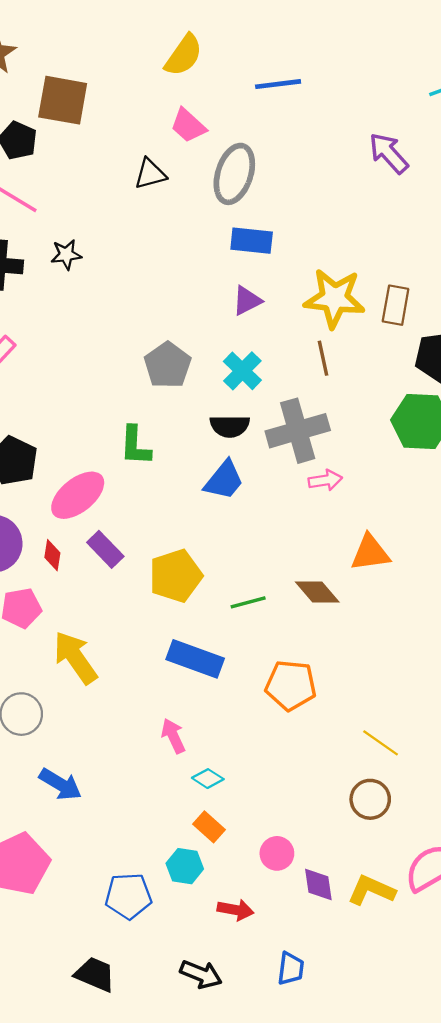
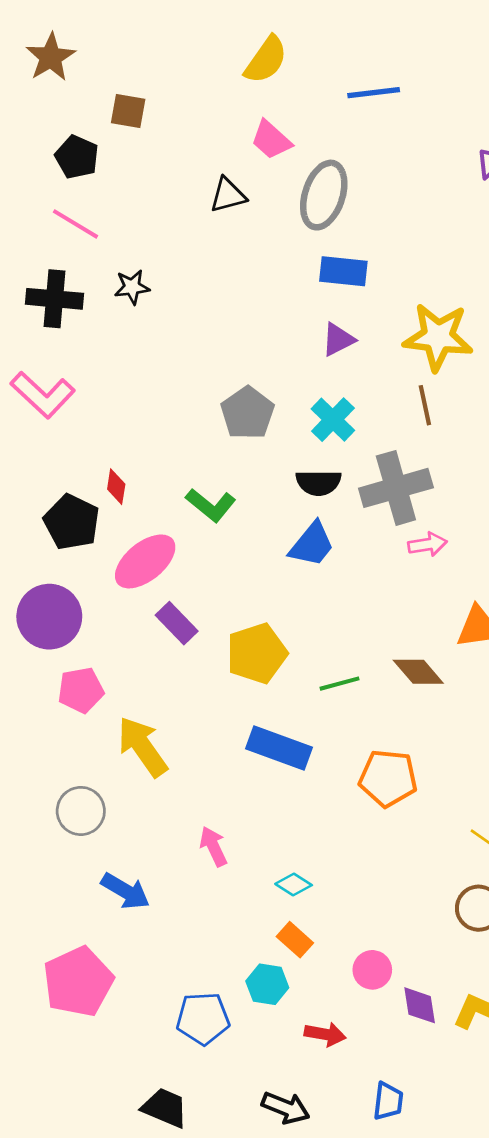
brown square: (63, 100) -> (128, 111), size x0.6
green L-shape: (135, 446) -> (211, 505), turned -54
red diamond: (52, 555) -> (116, 487), moved
pink arrow: (173, 736) -> (213, 846), moved

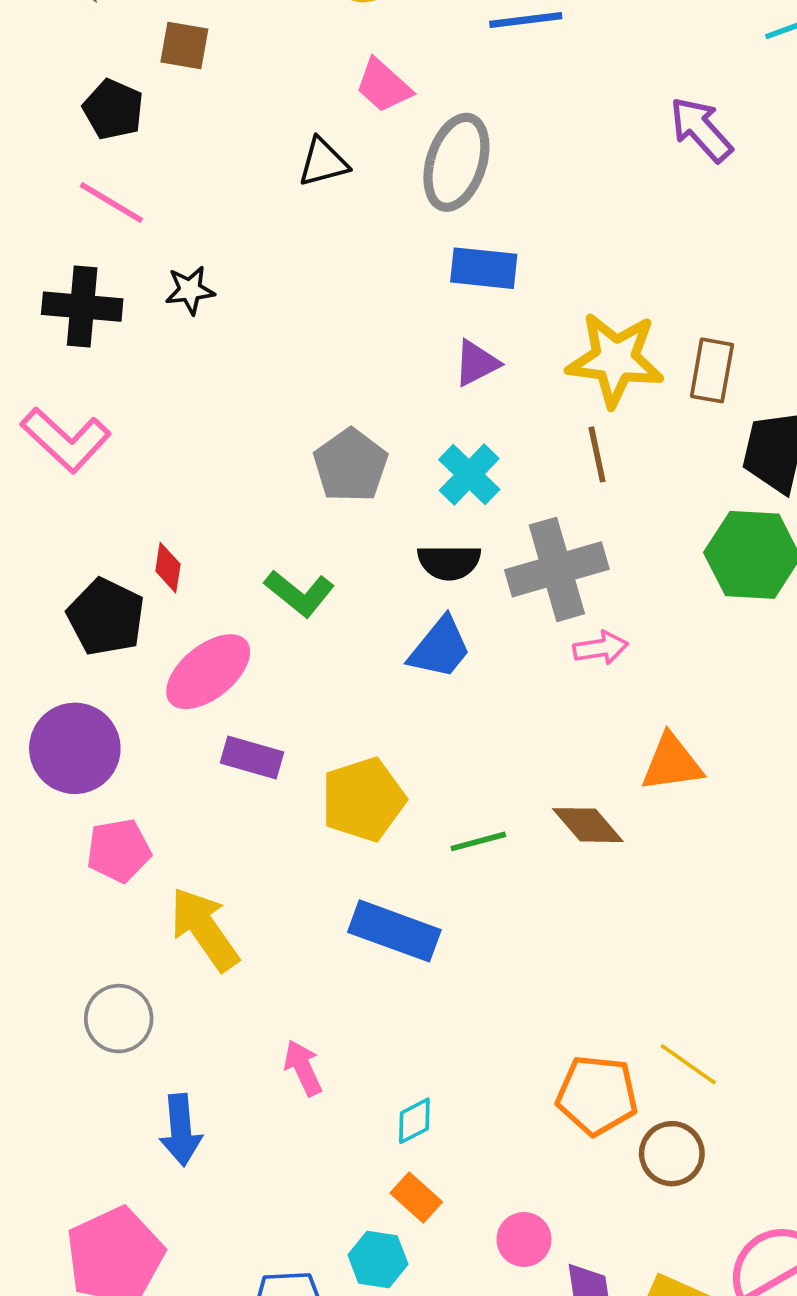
purple rectangle: (177, 623) -> (252, 757), turned -30
orange pentagon: (388, 778) -> (597, 1095), moved
cyan diamond: (294, 885) -> (414, 1121), turned -60
blue arrow: (125, 891) -> (181, 1130), turned 54

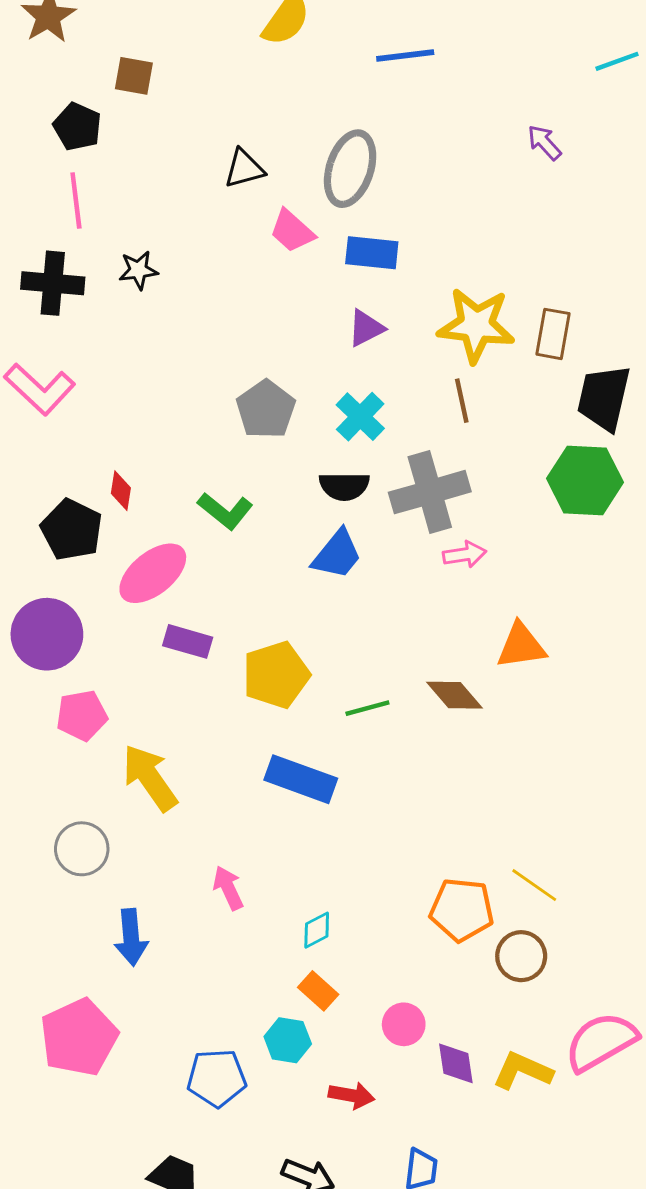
pink trapezoid: (383, 86) -> (292, 231), moved
purple arrow: (701, 129) -> (544, 143), size x0.7
pink line: (111, 202) -> (76, 201), turned 52

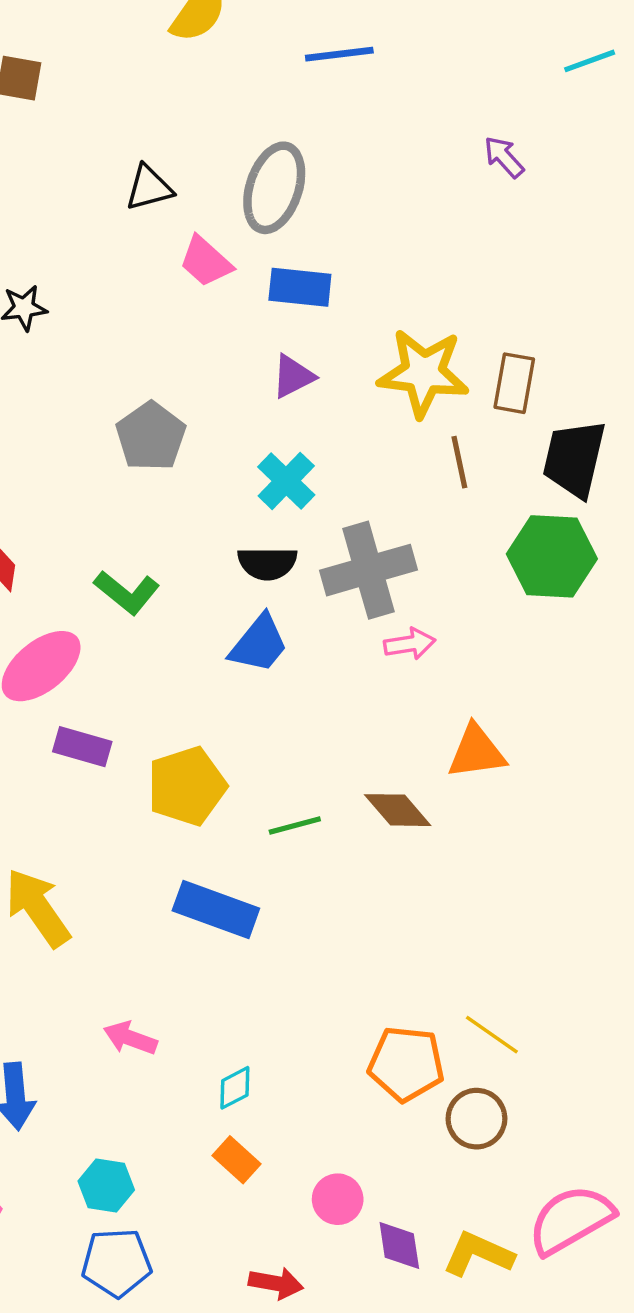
brown line: (462, 401) -> (459, 462), moved
gray pentagon: (266, 409) -> (151, 436), moved
pink arrow: (228, 888) -> (130, 1038), turned -45
cyan hexagon: (288, 1040) -> (106, 1185), moved

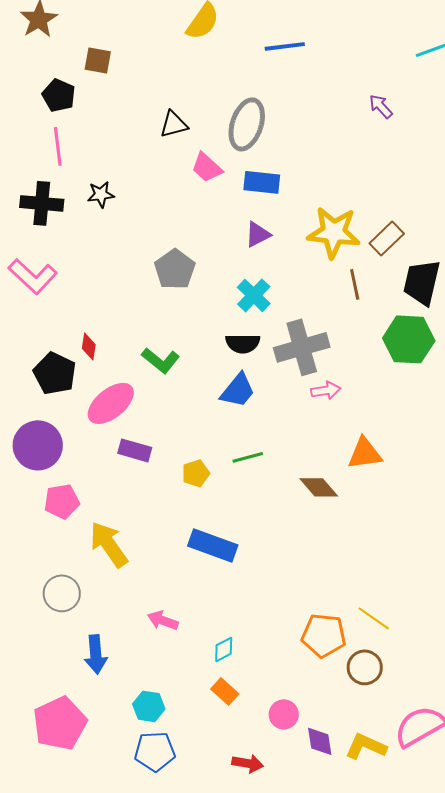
brown rectangle: (514, 383) -> (387, 238), turned 36
yellow pentagon: (187, 786) -> (196, 473), size x0.6
green line: (295, 826) -> (248, 457), moved

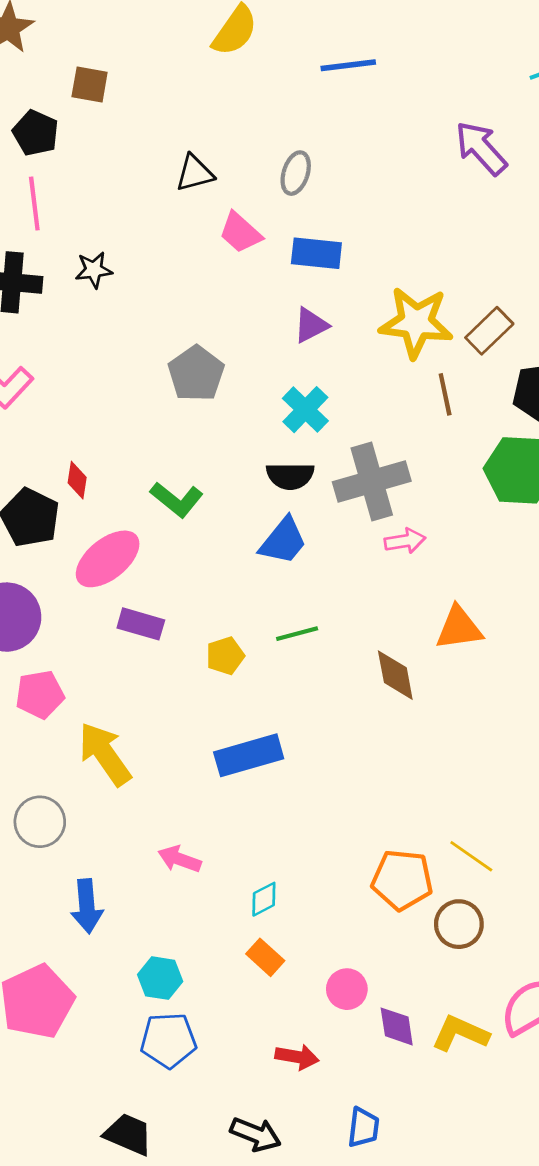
purple arrow: (381, 106) -> (481, 148), size x1.6
gray ellipse: (247, 124) -> (296, 173), size x0.6
brown diamond: (319, 487) -> (395, 675), turned 30
blue rectangle: (213, 545) -> (249, 755), turned -36

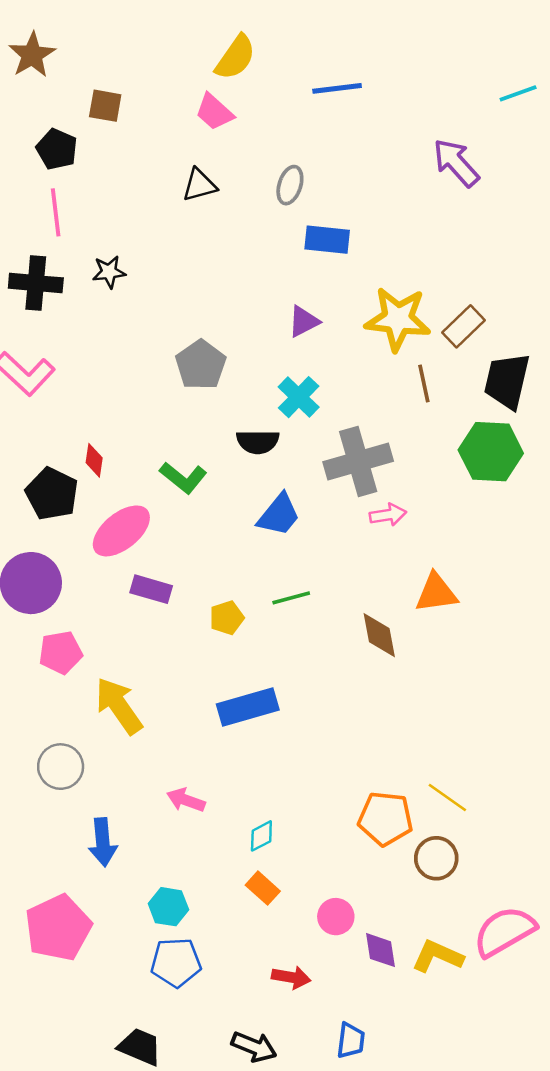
pink trapezoid: (240, 233) -> (214, 112), moved
blue rectangle: (316, 253) -> (327, 240), moved
black semicircle: (290, 476) -> (258, 442), moved

